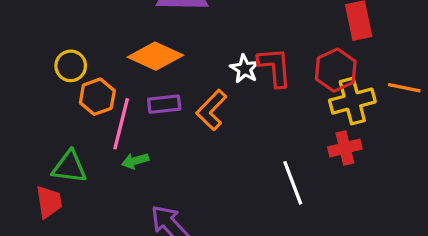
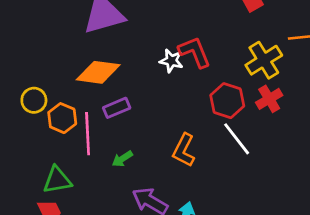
red hexagon: (336, 70) -> (227, 101), moved
orange L-shape: (211, 110) -> (184, 150), moved
green arrow: (135, 161) -> (122, 159), moved

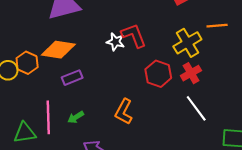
orange hexagon: (62, 118) -> (27, 63), moved
pink line: (88, 134) -> (48, 117), moved
white line: (237, 139) -> (196, 108), moved

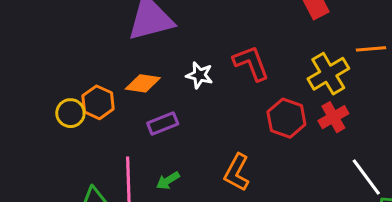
white star: (115, 42) -> (200, 75), moved
orange diamond: (58, 50) -> (143, 83), size x0.7
white line: (196, 108) -> (366, 177), moved

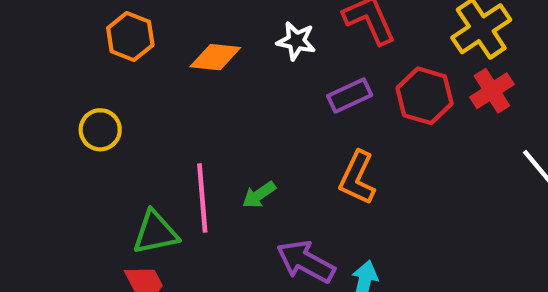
orange hexagon: (98, 102) -> (130, 37), moved
yellow circle: (70, 113) -> (100, 130), moved
purple rectangle: (163, 124) -> (350, 96), moved

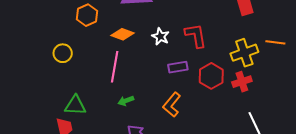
pink line: (202, 198) -> (115, 67), moved

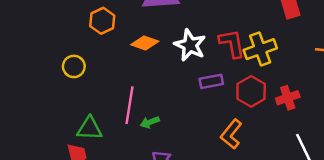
white star: (160, 37) -> (190, 45), size x1.5
yellow cross: (244, 53) -> (260, 49), moved
pink line: (115, 67) -> (129, 105), moved
orange L-shape: (172, 105) -> (231, 134), moved

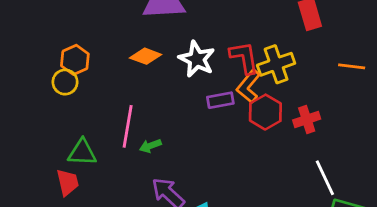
orange hexagon: (102, 21) -> (75, 60), moved
orange L-shape: (231, 134) -> (249, 86), moved

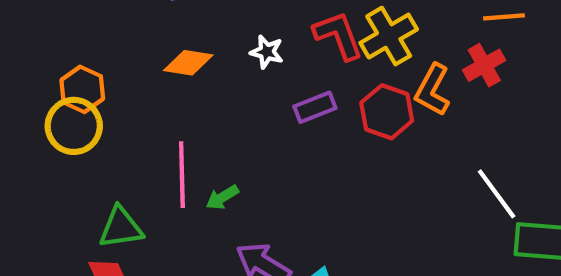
white star: (197, 59) -> (267, 52), size x0.6
yellow circle: (65, 82) -> (74, 126), size x1.4
orange L-shape: (249, 86) -> (432, 90), moved
red cross: (307, 119) -> (484, 65), moved

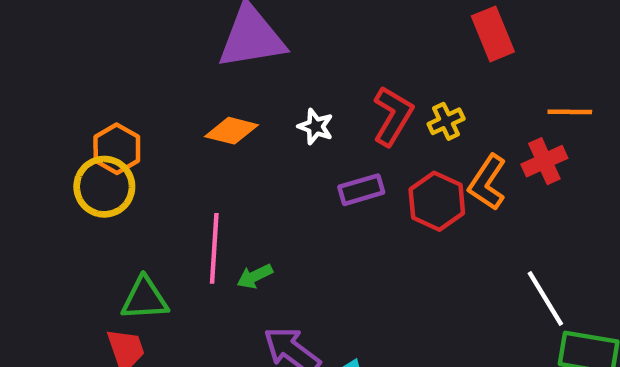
red L-shape: (338, 35) -> (393, 116), turned 46
yellow cross: (389, 36) -> (446, 121), size x0.6

